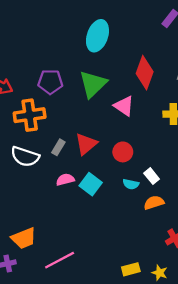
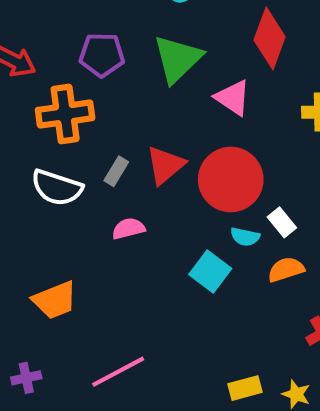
red circle: (123, 152) -> (231, 179), size x1.8
cyan square: (91, 184) -> (210, 272), moved
orange trapezoid: (24, 238) -> (55, 300), moved

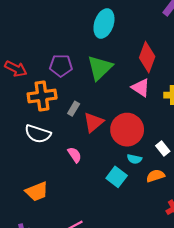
pink triangle: (233, 98) -> (141, 88), moved
gray rectangle: (116, 171) -> (74, 109), moved
white rectangle: (282, 222) -> (163, 149), moved
pink semicircle: (128, 229) -> (75, 155), turned 70

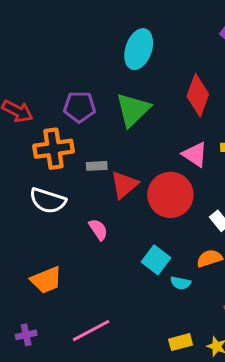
pink triangle: (141, 88) -> (195, 154), moved
gray rectangle: (74, 109) -> (97, 166), turned 56
cyan semicircle: (134, 159) -> (181, 283), moved

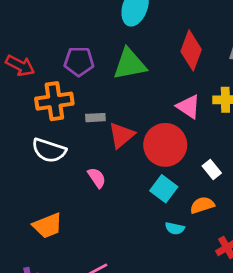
green triangle: (133, 110) -> (130, 64), turned 33
cyan square: (156, 260) -> (164, 189), moved

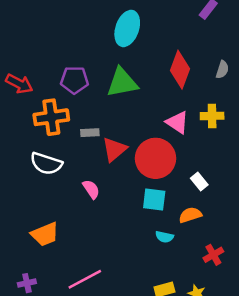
cyan square: (164, 189) -> (154, 199), turned -30

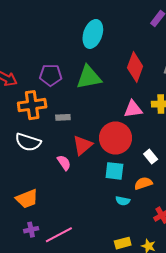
pink triangle: (177, 122) -> (133, 109), turned -42
red triangle: (114, 149) -> (83, 145), moved
purple cross: (27, 283) -> (31, 230), moved

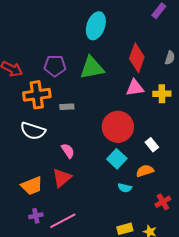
pink triangle: (133, 109) -> (135, 88), moved
red triangle: (83, 145) -> (62, 178), moved
cyan square: (114, 171) -> (117, 159), turned 36

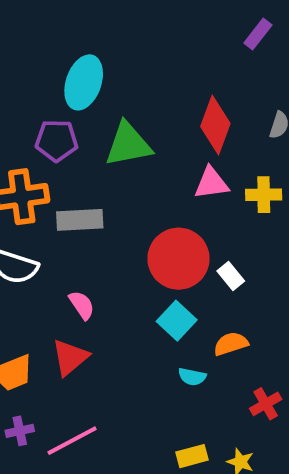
cyan ellipse: (96, 26) -> (84, 82), moved
gray rectangle: (67, 107) -> (80, 220), size x1.6
white rectangle: (152, 145) -> (231, 276), moved

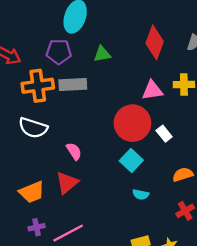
green triangle: (128, 144) -> (102, 54), size x0.6
pink triangle: (211, 183) -> (152, 90), moved
gray rectangle: (80, 220) -> (73, 84), moved
orange semicircle: (231, 344) -> (183, 175), moved

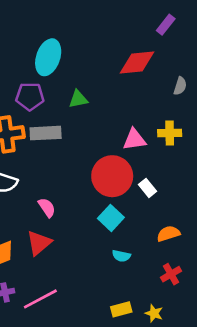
red diamond: (155, 42) -> (137, 63), moved, turned 64

